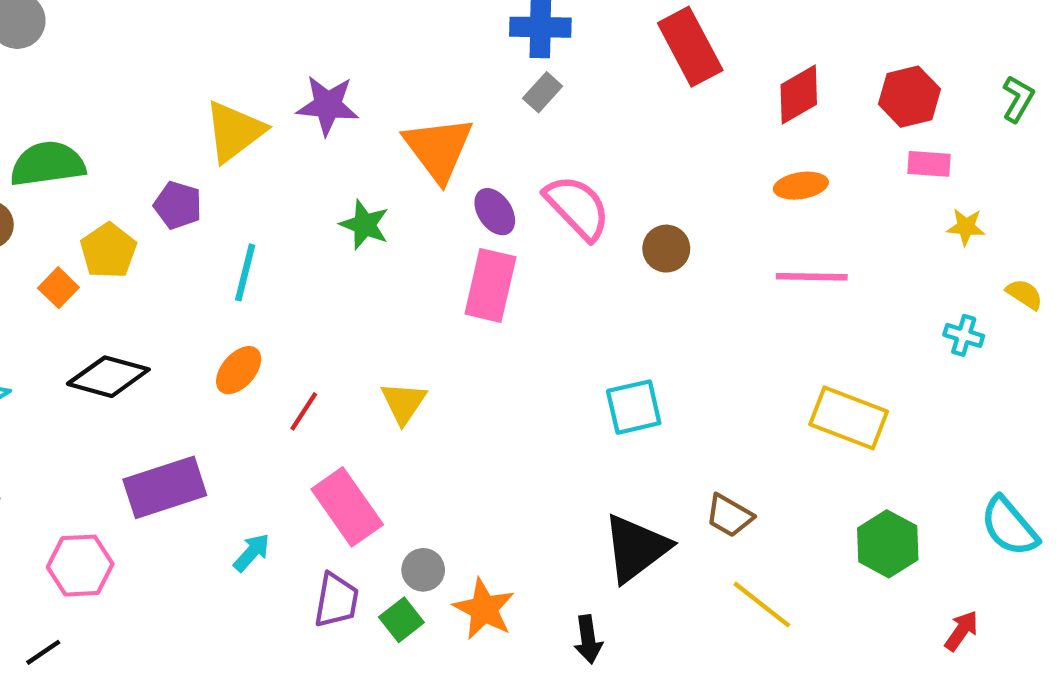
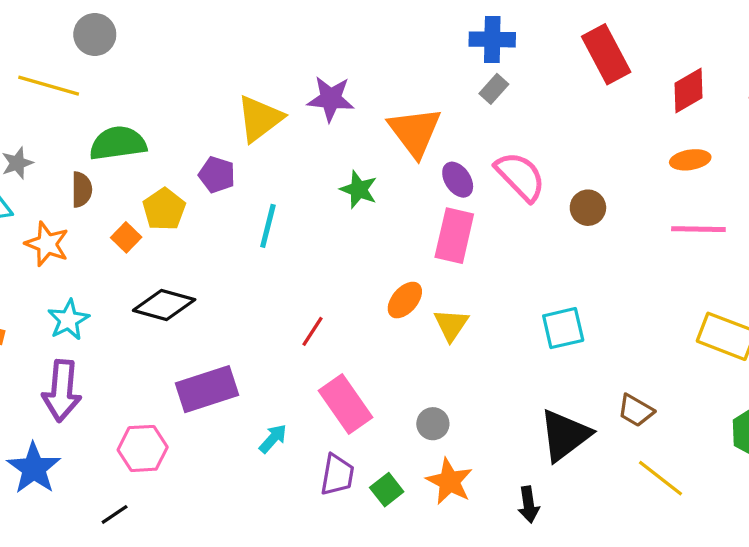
orange ellipse: (239, 370) -> (405, 300), moved
yellow triangle: (404, 403) -> (451, 325), moved
gray circle: (423, 570) -> (433, 424), moved

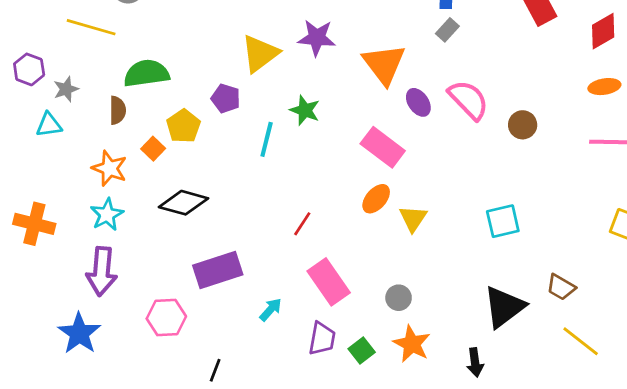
green star: (359, 190) -> (305, 110), moved
pink rectangle: (454, 236) -> (383, 147), moved, turned -66
orange star: (47, 244) -> (110, 168), moved
black line: (115, 514) -> (215, 370), moved, turned -35

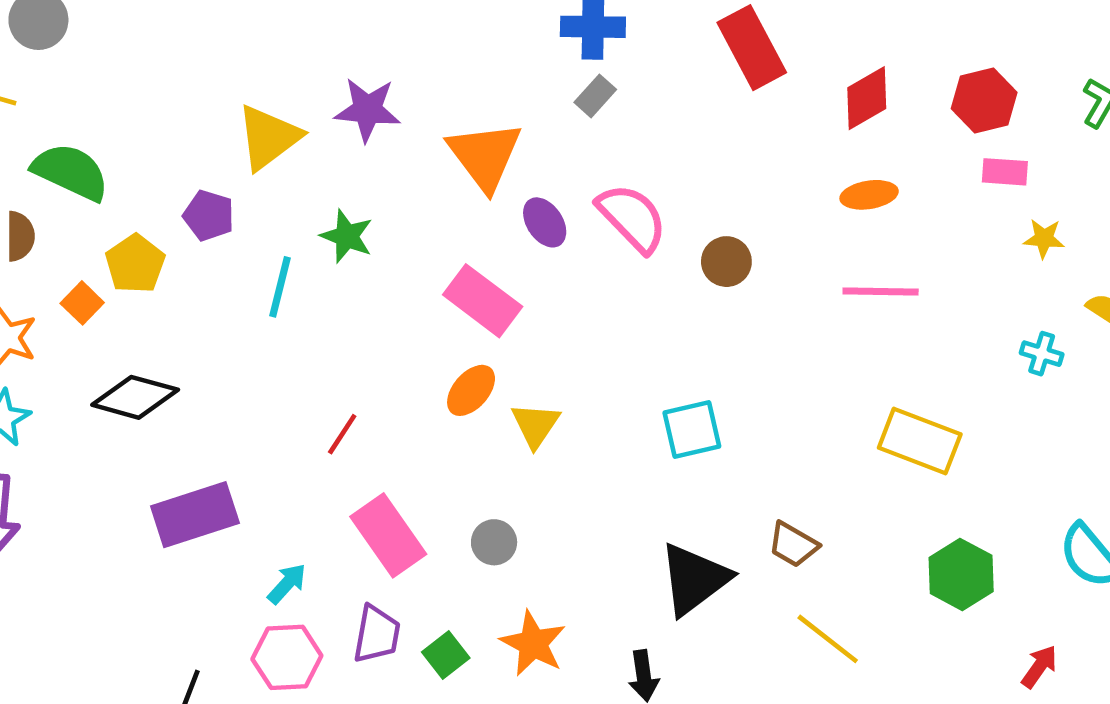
green semicircle: (146, 73) -> (71, 172), turned 33
gray circle: (399, 298) -> (494, 542), moved
pink hexagon: (166, 317) -> (287, 657), moved

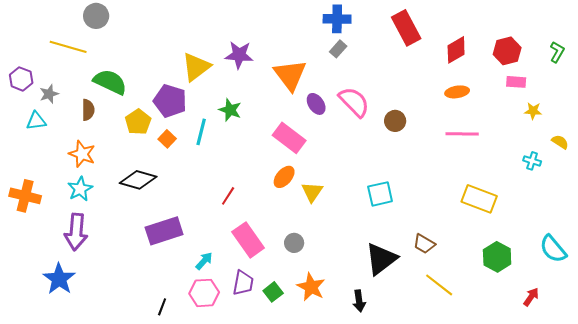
purple pentagon: (209, 216) -> (170, 101), size x1.5
orange square: (82, 303) -> (167, 139), moved

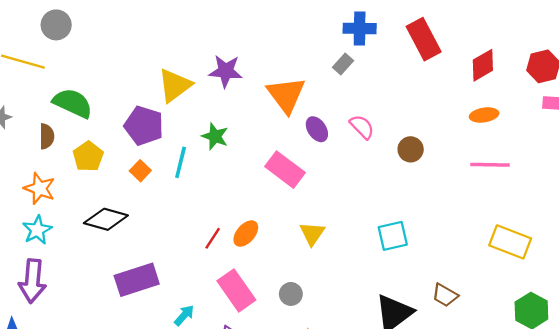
blue cross: (337, 19) -> (360, 28), moved
pink semicircle: (354, 102) -> (362, 127), size x0.7
yellow pentagon: (138, 122) -> (88, 156), moved
orange ellipse: (284, 177) -> (246, 234), moved

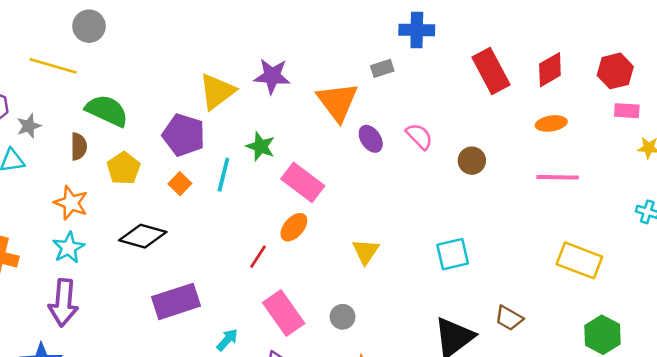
red rectangle: (424, 39) -> (491, 71), moved
gray rectangle: (343, 64) -> (382, 68), moved, turned 30
pink rectangle: (285, 170) -> (303, 182), moved
orange ellipse: (246, 234) -> (294, 227), moved

